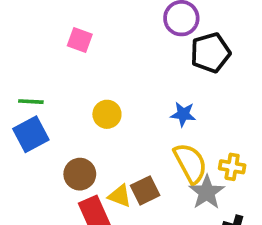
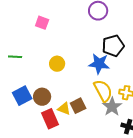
black pentagon: (210, 53) -> (113, 46), moved
blue star: (183, 114) -> (99, 64), size x1.5
blue square: (31, 134) -> (22, 96), moved

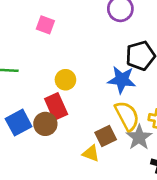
brown square: (78, 106) -> (106, 136), moved
yellow triangle: (64, 109) -> (91, 153), moved
red rectangle: (50, 119) -> (56, 107), moved

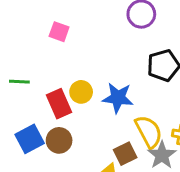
blue star: (122, 80) -> (118, 98), moved
red rectangle: (56, 107) -> (59, 104), moved

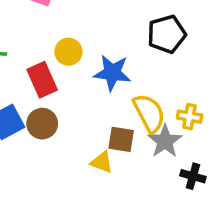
yellow circle: (81, 92) -> (68, 52), moved
brown square: (125, 154) -> (121, 139), turned 35

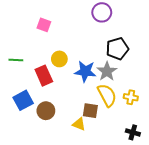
brown circle: (42, 124) -> (46, 111), moved
gray star: (165, 141) -> (107, 71), moved

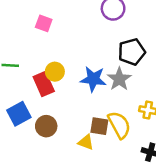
yellow circle: (59, 59) -> (55, 72), moved
yellow semicircle: (107, 95) -> (119, 125), moved

